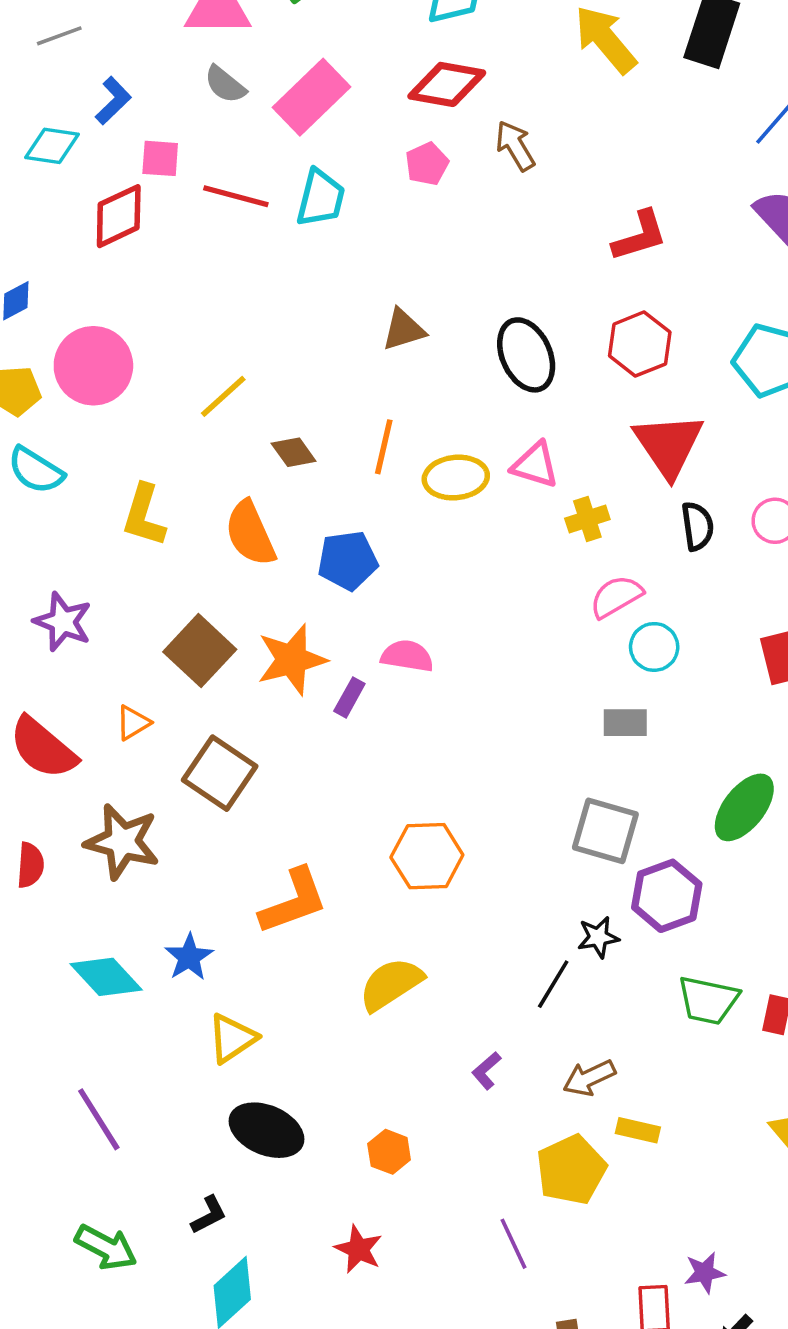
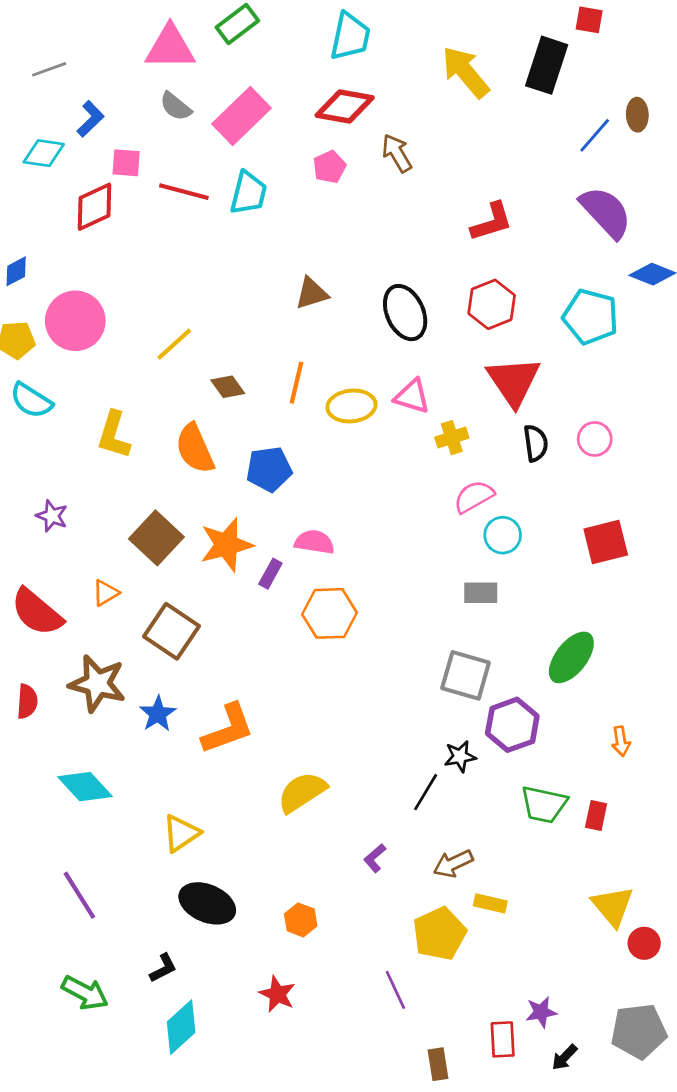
purple star: (63, 622) -> (52, 516), size x0.7
orange hexagon: (427, 856) -> (329, 613), moved
blue star: (189, 957) -> (158, 714), moved

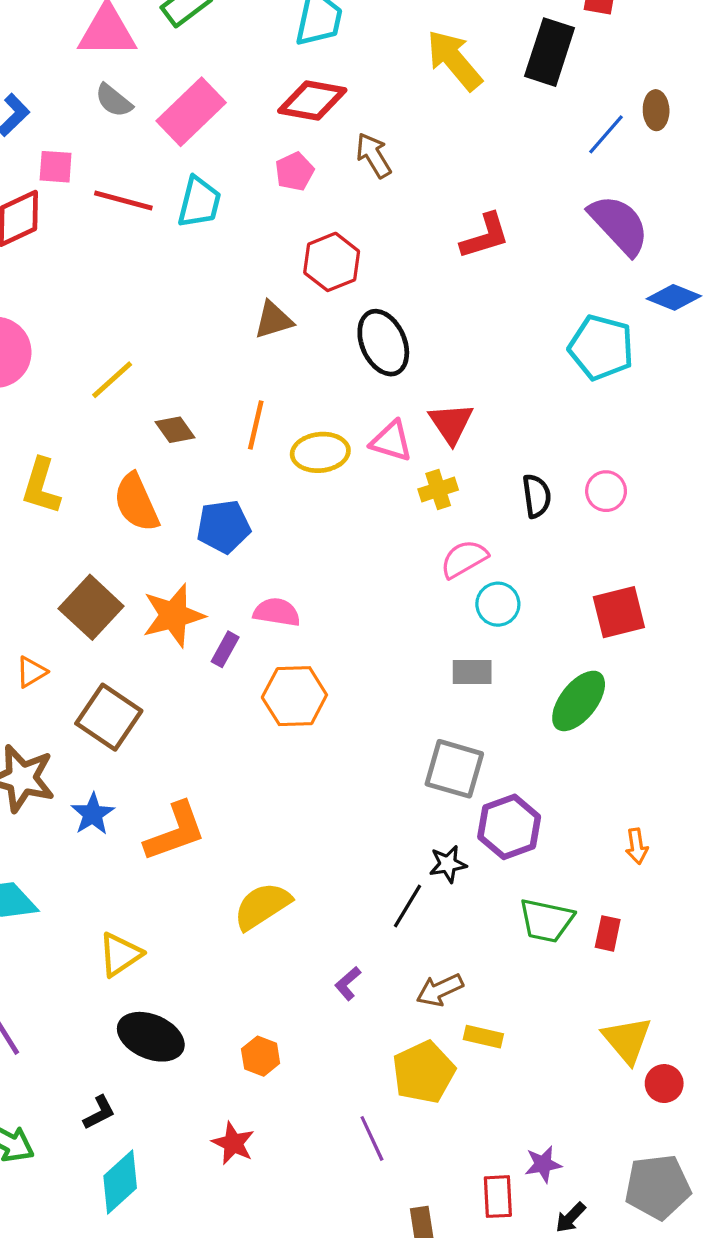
red hexagon: (492, 304) -> (332, 262), moved
red triangle: (514, 381) -> (451, 423), moved, size x0.7
green ellipse: (571, 657) -> (579, 701), moved

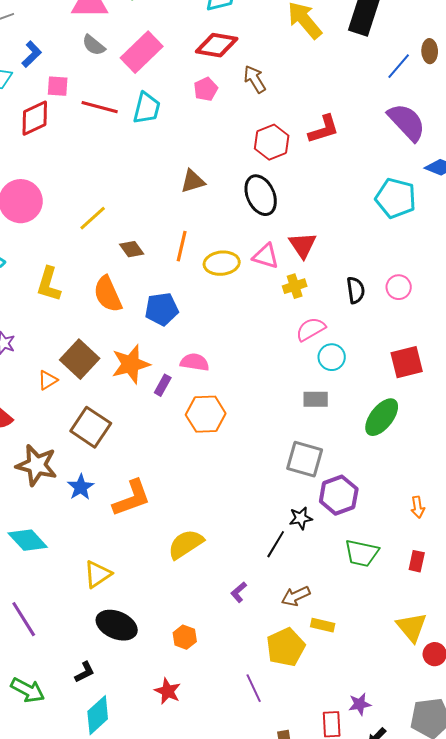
red hexagon: (332, 262) -> (272, 142), moved
orange triangle: (31, 672) -> (48, 380), moved
red rectangle: (608, 933) -> (417, 561), moved

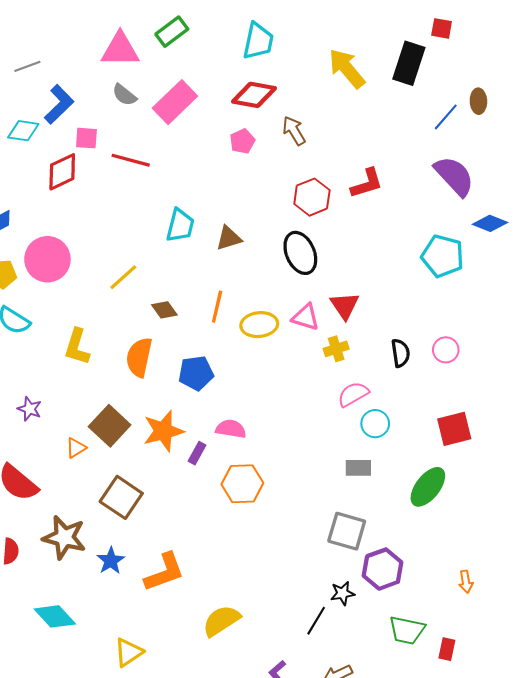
blue L-shape: (32, 54) -> (59, 104), size x1.4
cyan trapezoid: (147, 108) -> (180, 226), moved
orange semicircle: (108, 294) -> (139, 357), turned 36
red rectangle: (417, 561) -> (447, 649), moved

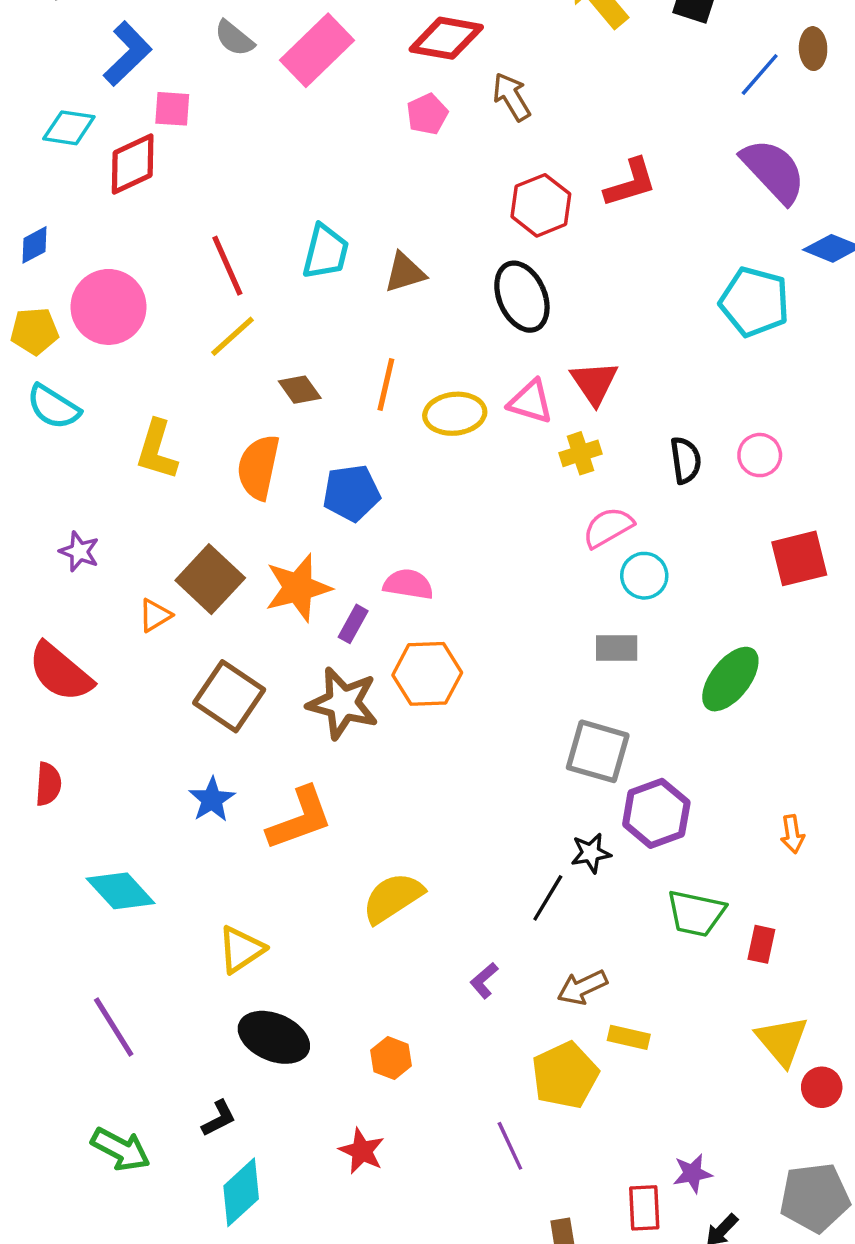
cyan diamond: (23, 131) -> (69, 128), moved
red line: (131, 160) -> (227, 266), moved, turned 51
red square: (454, 429) -> (799, 558), moved
brown star: (64, 537) -> (343, 703), moved

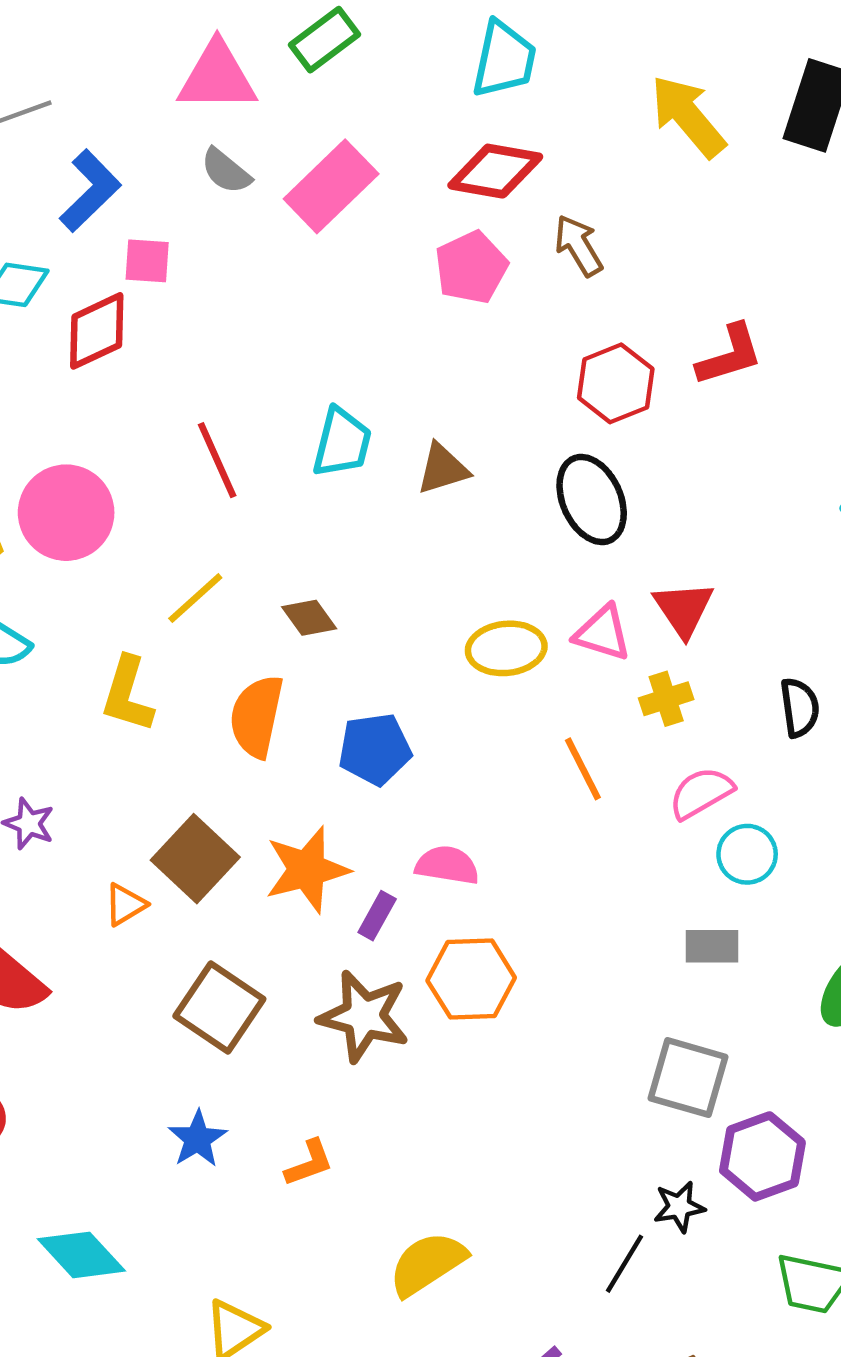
pink pentagon: (427, 114) -> (471, 267), size x1.4
yellow line: (233, 336) -> (195, 598), moved
orange line: (386, 384) -> (583, 769), moved, turned -40
orange L-shape: (300, 819) -> (309, 1163), size x0.6

